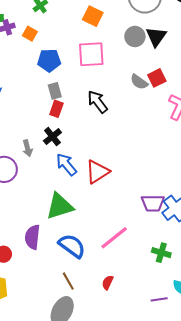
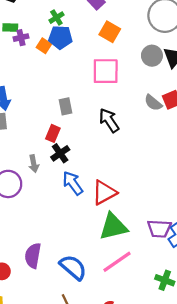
blue pentagon: (49, 60) -> (60, 37), moved
red rectangle: (56, 109) -> (53, 133), moved
green triangle: (60, 206) -> (113, 227), moved

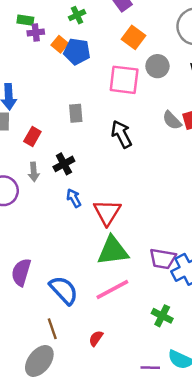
blue pentagon: (60, 37) -> (77, 51), moved
gray circle: (152, 56) -> (157, 66), moved
red rectangle: (53, 133) -> (32, 136), moved
blue arrow: (73, 183) -> (74, 198), size x0.7
red triangle: (104, 193) -> (107, 212), turned -36

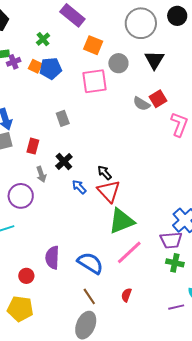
black arrow: (121, 134) -> (105, 173), moved, size x0.7
purple trapezoid: (163, 259) -> (171, 240), moved

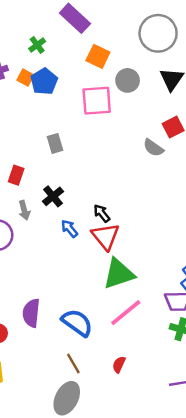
blue pentagon: (51, 68) -> (44, 81), turned -30
gray semicircle: (142, 104) -> (153, 148), moved

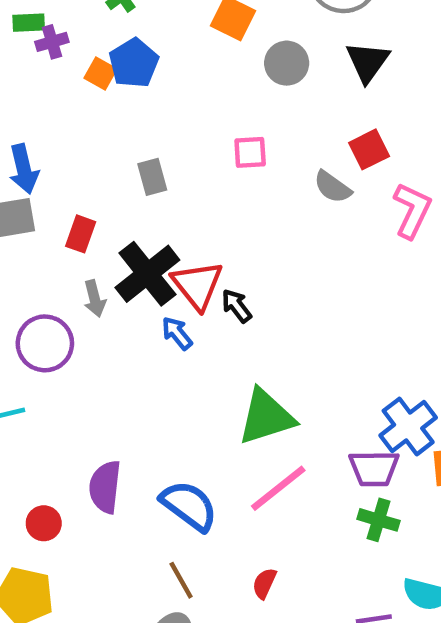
orange square: (25, 78) -> (101, 73), moved
pink square: (97, 101) -> (250, 152), moved, size x0.6
black cross: (53, 196) -> (147, 274), size x1.6
red triangle: (106, 236) -> (197, 285), moved

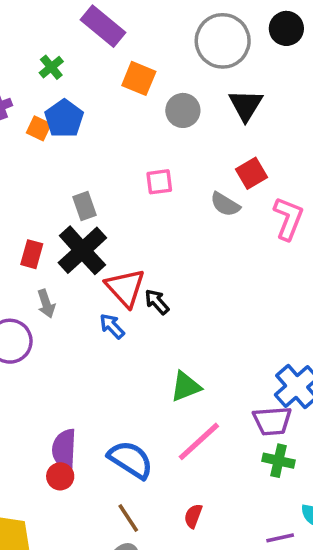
black cross: (147, 274) -> (82, 250), moved
green triangle: (266, 417) -> (186, 387), size x0.7
red circle: (44, 523) -> (60, 476), moved

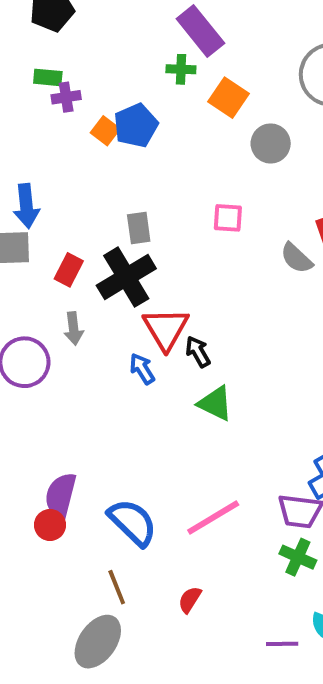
green cross: (51, 67) -> (181, 69), moved, turned 30
green triangle: (186, 387) -> (215, 403), moved, turned 36

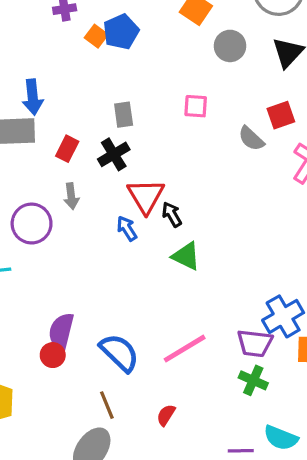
black cross: (126, 277) -> (114, 154), size x0.7

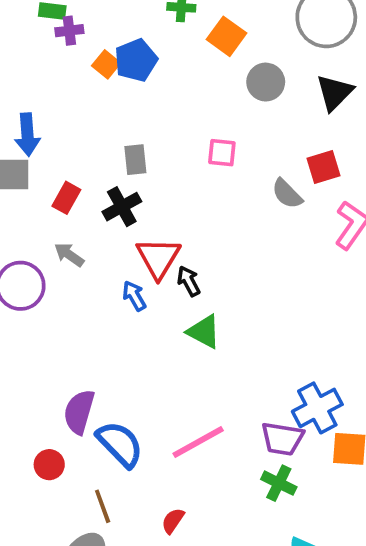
gray arrow: (71, 196) -> (69, 255), turned 130
purple semicircle: (61, 331) -> (79, 412), moved
red circle: (53, 355) -> (49, 465), moved

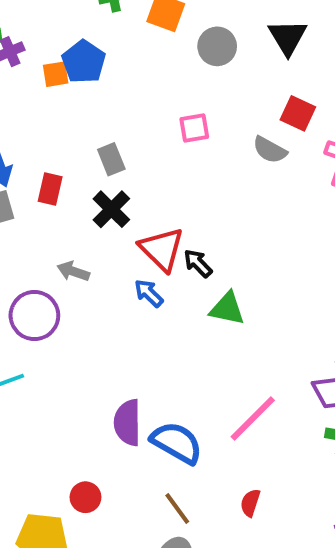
orange square: (106, 64) -> (56, 74), turned -32
red square: (323, 167) -> (298, 113), turned -32
red rectangle: (66, 198) -> (50, 189), moved
red circle: (49, 465) -> (85, 497), moved

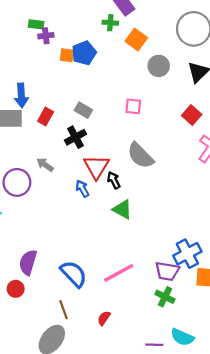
gray semicircle: (270, 150) -> (140, 156), moved, size x1.5
gray rectangle: (111, 159) -> (83, 110), turned -54
purple semicircle: (127, 423) -> (28, 262), moved

